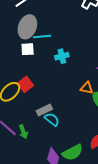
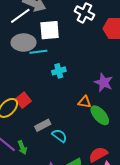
gray ellipse: (27, 27) -> (24, 43), turned 70
white square: (28, 49) -> (50, 30), moved, size x1.5
cyan semicircle: (52, 119) -> (59, 136), moved

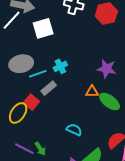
gray ellipse: (24, 43) -> (21, 64), moved
cyan line: (38, 52) -> (38, 74), moved
gray rectangle: (43, 125) -> (49, 88), moved

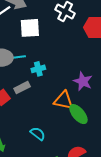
cyan line: (38, 74) -> (17, 57), moved
orange triangle: (92, 92) -> (63, 100), size x1.5

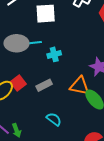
gray rectangle: (22, 87) -> (44, 85), moved

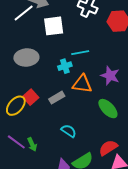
cyan line: (33, 43) -> (80, 53), moved
orange triangle: (79, 86) -> (82, 84), moved

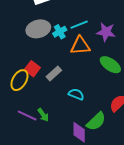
cyan line: (80, 53) -> (79, 25), moved
gray ellipse: (26, 57) -> (38, 29), moved
gray rectangle: (57, 98) -> (54, 74), moved

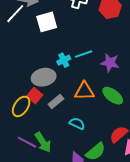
gray ellipse: (38, 29) -> (44, 77), moved
orange triangle: (80, 46) -> (84, 91), moved
green arrow: (43, 115) -> (43, 142), size x1.5

